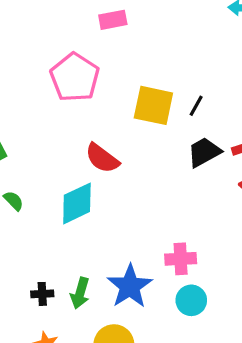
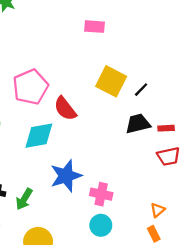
pink rectangle: (113, 20) -> (94, 27), moved
pink pentagon: (75, 77) -> (31, 87), moved
blue star: (130, 286) -> (66, 176), moved

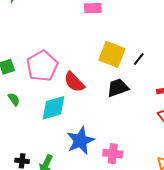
black trapezoid: (138, 124) -> (118, 88), moved

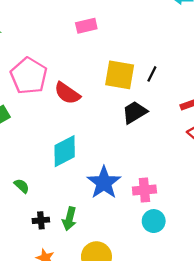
pink pentagon: (42, 66) -> (29, 76), moved
red semicircle: (74, 82) -> (67, 93), moved
green semicircle: (14, 99) -> (22, 186), moved

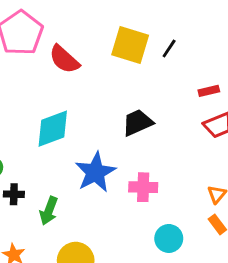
black trapezoid: (135, 112) -> (138, 123), moved
black cross: (41, 220) -> (14, 194), moved
cyan circle: (154, 221) -> (169, 238), moved

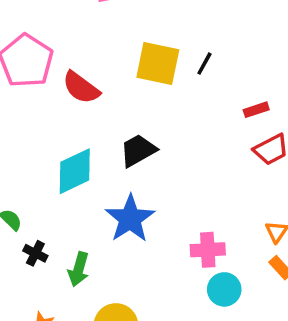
black trapezoid: (138, 123) -> (138, 150), moved
pink cross: (143, 187) -> (208, 250), moved
black cross: (14, 194) -> (35, 253), turned 30

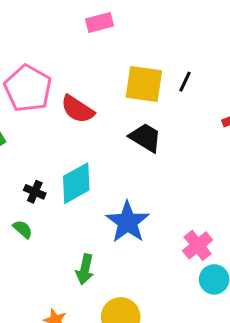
black trapezoid: (138, 150) -> (145, 138), moved, turned 64
pink cross: (208, 250) -> (198, 245), turned -32
black cross: (35, 253) -> (35, 192), moved

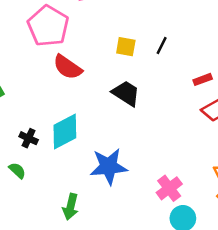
yellow square: (144, 84) -> (126, 47), size x0.6
pink pentagon: (28, 88) -> (48, 26), moved
blue star: (128, 222) -> (109, 166), turned 30

